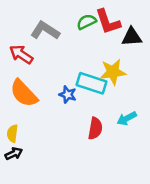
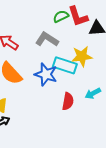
gray L-shape: (45, 31) -> (47, 39), moved
blue star: (68, 95) -> (46, 74), size x1.6

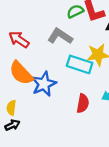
blue star: (46, 74) -> (44, 84), moved, turned 30

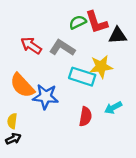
red arrow: (19, 39) -> (31, 46), moved
blue star: (44, 84) -> (46, 97), turned 30

